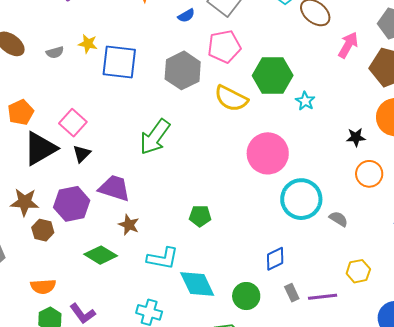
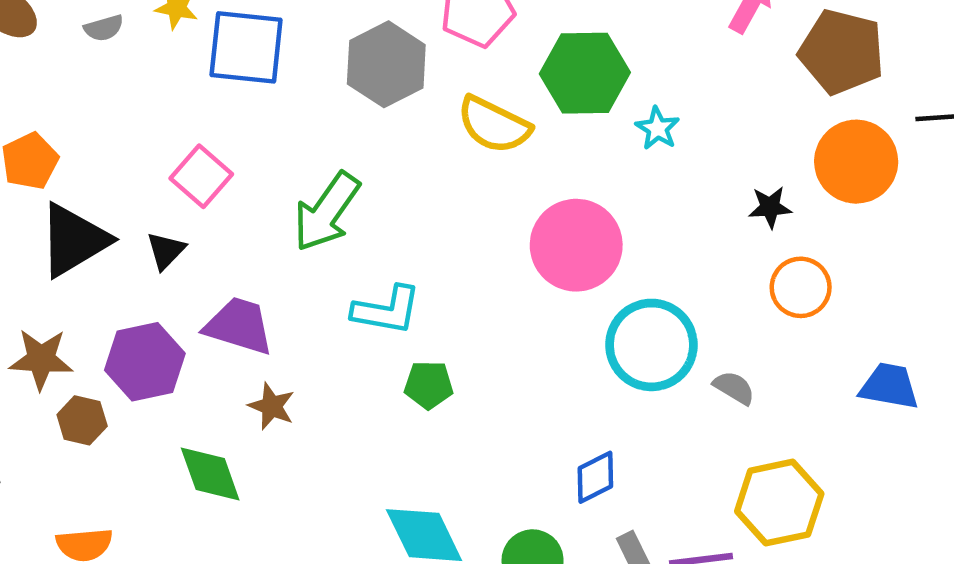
pink square: (73, 123) -> (201, 176), moved
green diamond: (101, 255) -> (210, 474), turned 40
cyan L-shape: (163, 258) -> (387, 310), moved
yellow hexagon: (358, 271) -> (779, 503), size x1.6

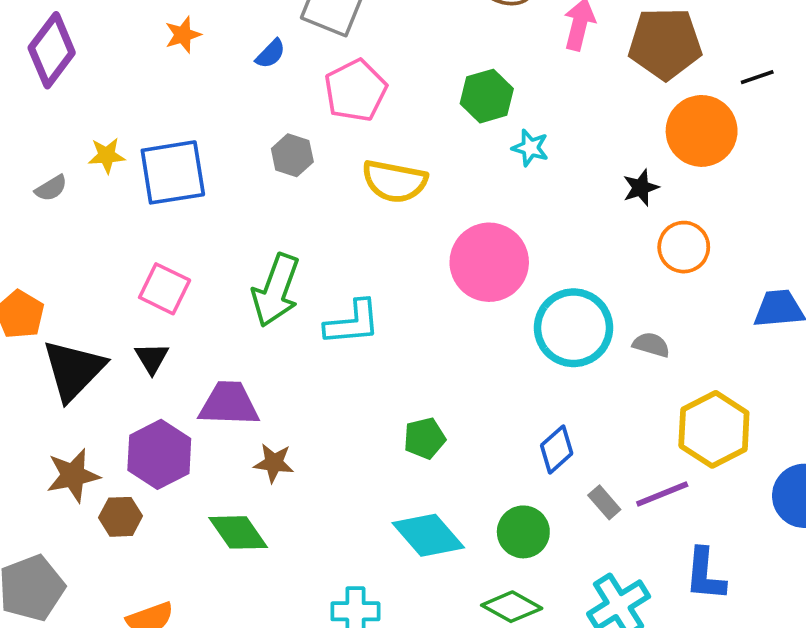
gray hexagon: (386, 64) -> (292, 155), size x0.6
green hexagon: (585, 73) -> (487, 96), moved, size x0.7
cyan L-shape: (387, 310) -> (352, 323), moved
green pentagon: (429, 385) -> (425, 438), moved

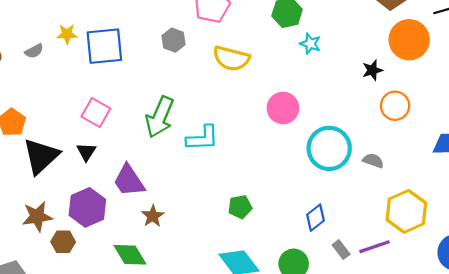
pink circle: (489, 262) -> (283, 108), size x0.7
purple trapezoid: (229, 404) -> (129, 181), turned -129
brown star: (274, 463) -> (153, 216), turned 30

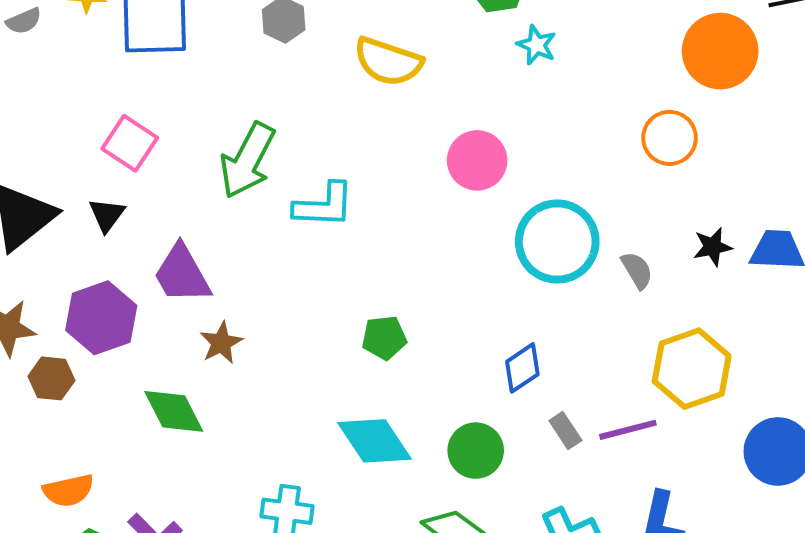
black star: (372, 70) -> (713, 247), moved
orange circle: (395, 106) -> (670, 138), moved
gray semicircle: (373, 161) -> (637, 270), turned 36

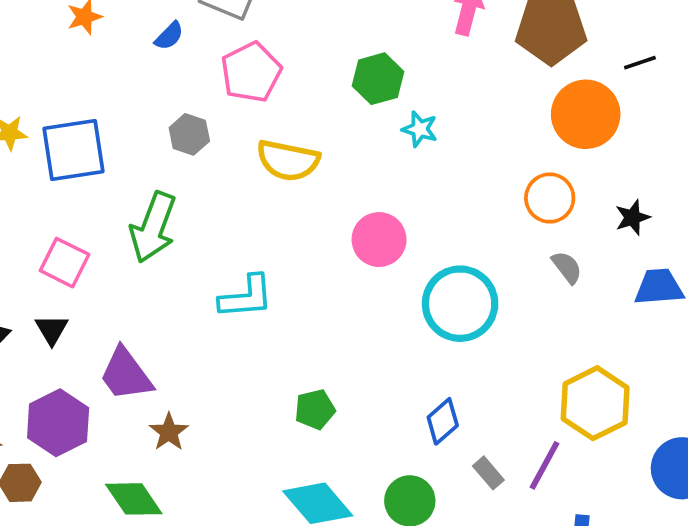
green arrow: (247, 160) -> (153, 227), moved
black star: (713, 247) -> (633, 217), moved
gray semicircle: (637, 270) -> (567, 267), moved
purple line: (628, 430) -> (544, 465), turned -40

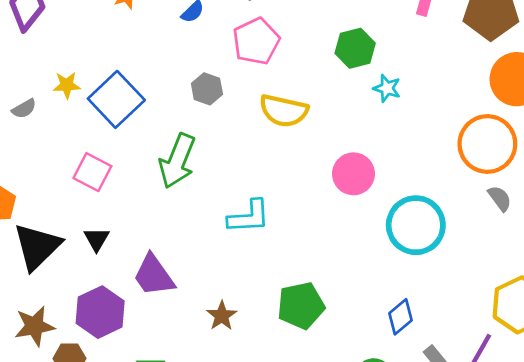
blue square: (74, 150) -> (116, 99), turned -36
orange circle: (550, 198) -> (487, 144), size x1.5
pink square: (65, 263) -> (92, 172), moved
green pentagon: (315, 409) -> (301, 306), size x1.5
brown star: (169, 432) -> (222, 316), moved

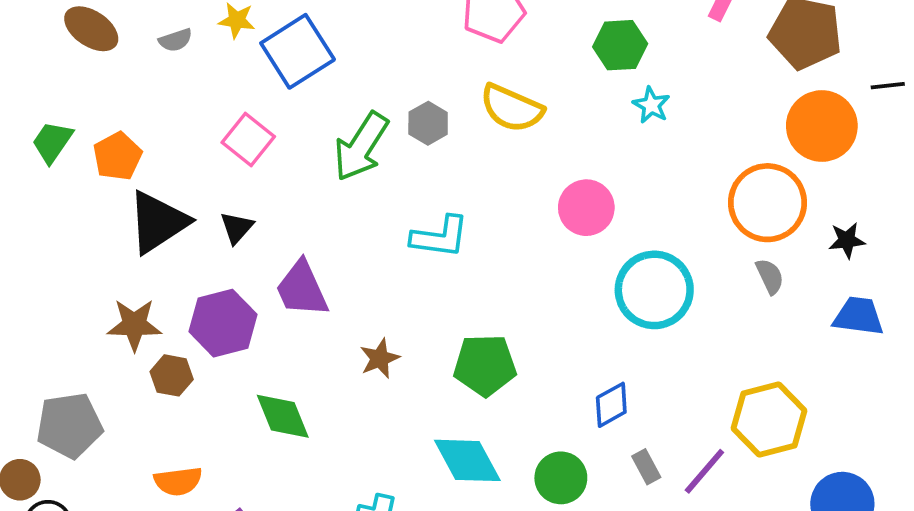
gray hexagon: (207, 89) -> (428, 123), moved

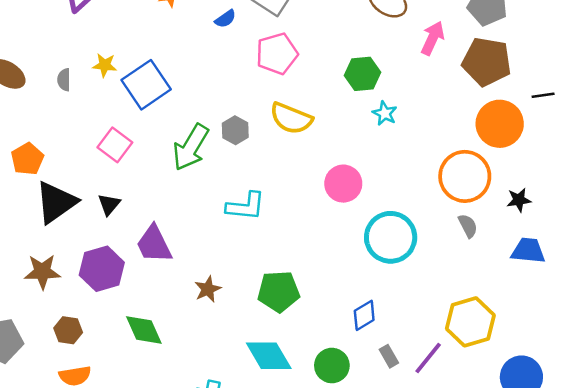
gray semicircle: (176, 40) -> (64, 80), turned 110
brown hexagon: (172, 375) -> (68, 330), moved

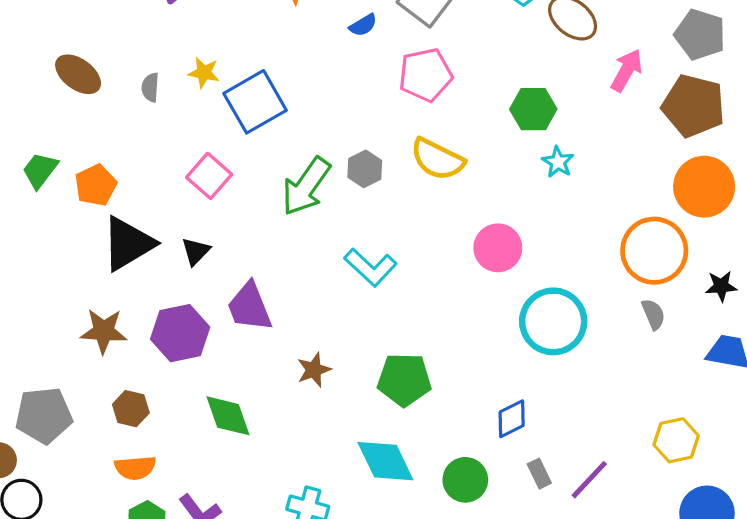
cyan L-shape: (246, 206) -> (370, 267), turned 33
yellow hexagon: (470, 322) -> (676, 440), moved, size x0.7

